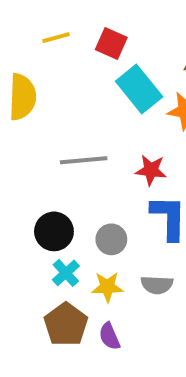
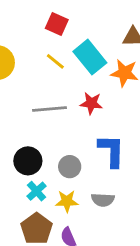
yellow line: (56, 38) -> (55, 61), moved, turned 54
red square: (111, 44) -> (57, 24), moved
red star: (151, 170) -> (91, 103), moved

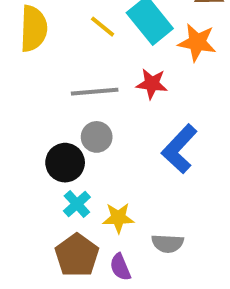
blue L-shape: (111, 151) -> (179, 149), turned -138
gray circle: (70, 167) -> (97, 137), moved
gray semicircle: (103, 200) -> (168, 243), moved

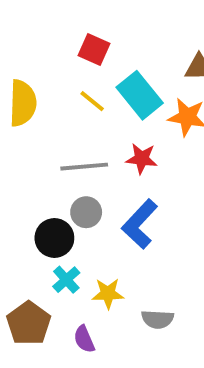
blue L-shape: (179, 149) -> (140, 224), moved
brown pentagon: (77, 255) -> (29, 323), moved
purple semicircle: (120, 267) -> (84, 339), moved

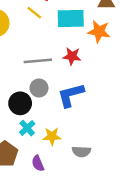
cyan rectangle: (140, 95) -> (71, 19), turned -52
yellow line: (92, 101) -> (34, 13), moved
blue L-shape: (140, 224) -> (71, 95), turned 32

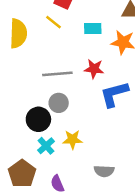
cyan rectangle: (71, 19) -> (93, 28), size x0.6
blue L-shape: (71, 95) -> (114, 94), moved
yellow star: (52, 136) -> (72, 139), moved

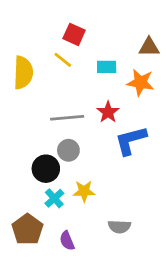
red star: (94, 69) -> (108, 112), turned 30

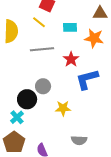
gray line: (67, 118) -> (42, 49), moved
yellow star: (84, 191) -> (63, 108), moved
cyan cross: (54, 198) -> (17, 117), moved

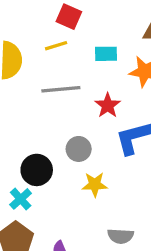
yellow line: (39, 22) -> (56, 46), turned -56
gray circle: (43, 86) -> (79, 149), moved

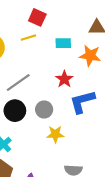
gray line: (61, 89) -> (18, 83), moved, turned -30
black circle: (37, 170) -> (15, 111), moved

